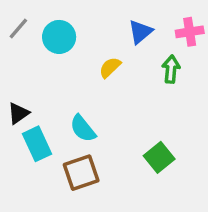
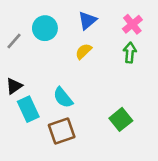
gray line: (18, 28) -> (14, 41), moved
blue triangle: (140, 32) -> (87, 20), moved
pink cross: (190, 32) -> (132, 24), moved, turned -30

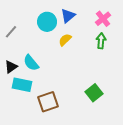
cyan circle: (45, 28) -> (47, 22), moved
cyan semicircle: (63, 98) -> (31, 63), moved
cyan rectangle: (28, 109) -> (22, 85), turned -54

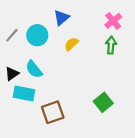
blue triangle: (68, 16) -> (61, 18), moved
cyan circle: (47, 22) -> (37, 35), moved

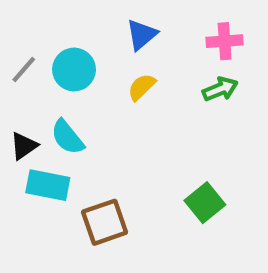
blue triangle: (61, 18) -> (142, 35), moved
pink cross: (113, 21) -> (225, 41), turned 35
green arrow: (111, 45) -> (220, 89), turned 63

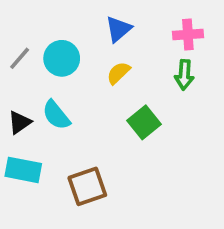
green arrow: (220, 89) -> (184, 75), turned 116
cyan rectangle: (48, 185) -> (23, 170), moved
green square: (205, 203) -> (144, 122), moved

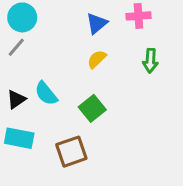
pink cross: (188, 35) -> (138, 16), moved
cyan circle: (62, 58) -> (22, 17), moved
green square: (144, 122) -> (92, 108), moved

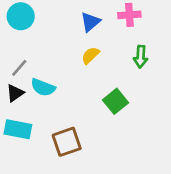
gray line: (16, 47) -> (19, 68), moved
cyan semicircle: (46, 93) -> (43, 87), turned -30
green square: (92, 108) -> (115, 101), moved

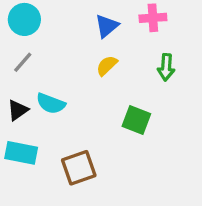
gray line: (19, 68) -> (23, 62), moved
green square: (115, 101) -> (136, 120), turned -30

